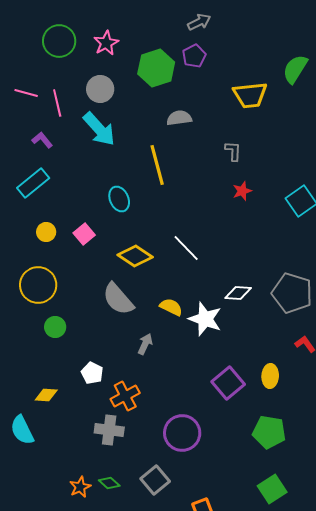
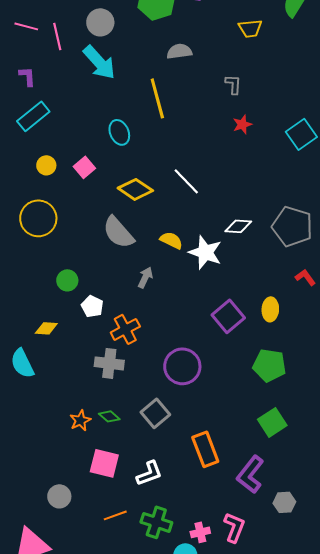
yellow trapezoid: (250, 95) -> (250, 28), size x0.7
purple L-shape: (42, 140) -> (27, 76), moved, turned 35
green circle: (55, 327) -> (67, 280), moved

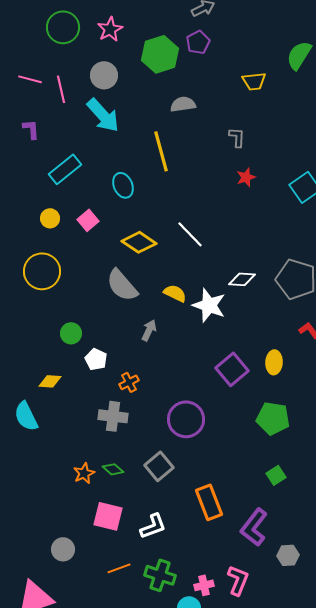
cyan rectangle: (33, 116) -> (65, 169), moved
orange cross: (125, 329) -> (129, 382), size x0.7
green square: (272, 422) -> (276, 475), size x0.7

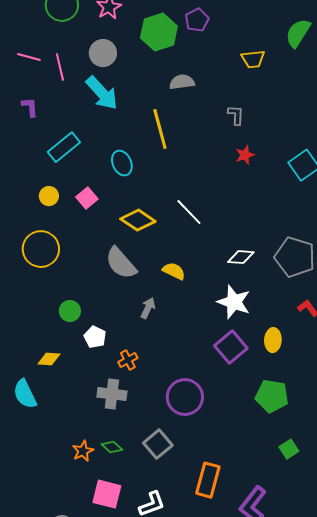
white star: (209, 305) -> (234, 302), moved
green square: (276, 475) -> (289, 449), moved
orange rectangle: (209, 502) -> (208, 480), turned 36

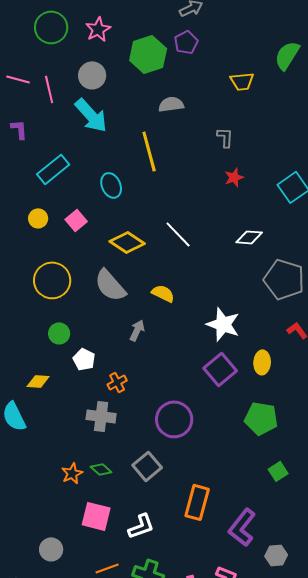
yellow circle: (41, 249) -> (52, 280), moved
white diamond: (241, 257) -> (249, 237), moved

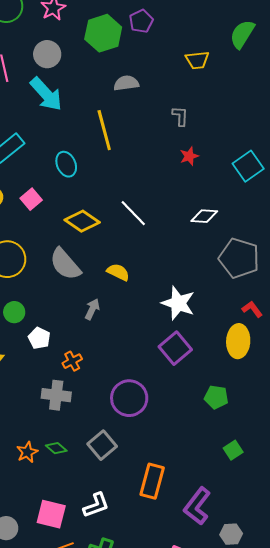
yellow ellipse: (262, 362) -> (238, 341), moved, size x1.4
green pentagon: (261, 418) -> (216, 397), size x0.7
pink square: (96, 516) -> (51, 514), moved

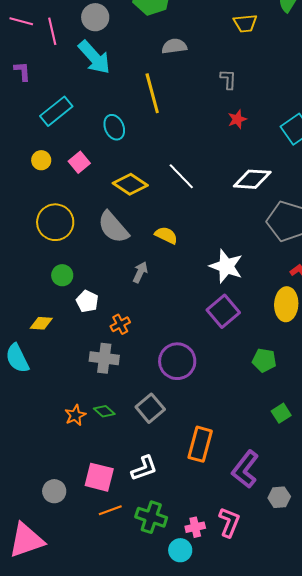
white diamond: (204, 216) -> (252, 179), size x1.4

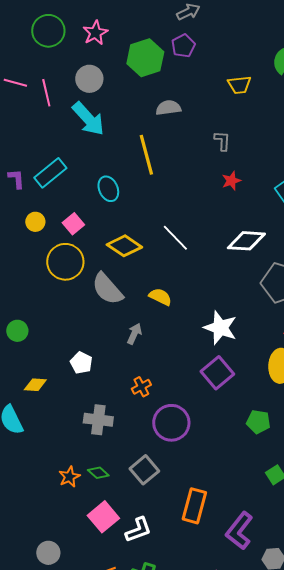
purple L-shape: (22, 71) -> (16, 179), moved
yellow circle: (55, 222) -> (65, 262), moved
green circle: (62, 275) -> (17, 331), moved
orange cross: (120, 324) -> (141, 387), moved
pink square: (99, 477) -> (103, 517), moved, turned 36

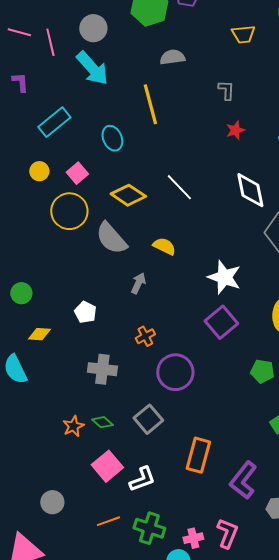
purple L-shape: (16, 179) -> (20, 82), moved
white diamond: (246, 241) -> (250, 190), turned 75
green circle: (17, 331) -> (21, 293), moved

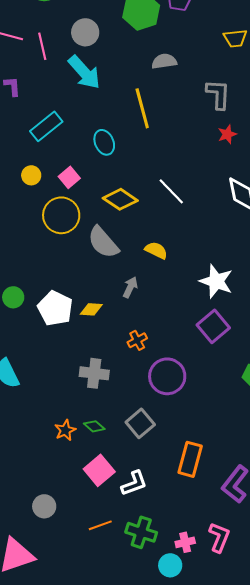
gray L-shape: (226, 90) -> (218, 94), size x1.5
white pentagon: (85, 312) -> (55, 308), moved, size x1.6
yellow diamond: (39, 334) -> (91, 309), moved

